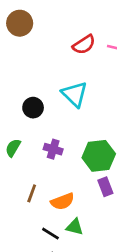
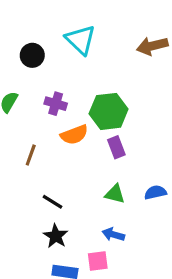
orange semicircle: (63, 201) -> (74, 135), moved
green triangle: (75, 227) -> (115, 194), moved

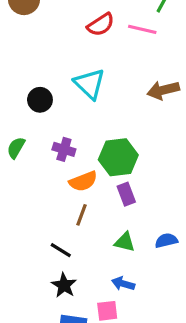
brown line: (31, 155) -> (82, 215), moved

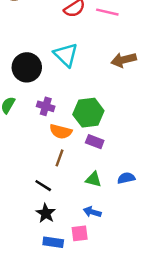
black circle: (40, 100) -> (27, 67), size x1.5
orange semicircle: (83, 181) -> (61, 132), turned 35
purple rectangle: (126, 194) -> (95, 142), turned -48

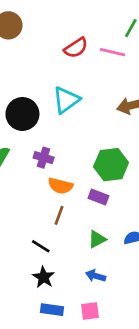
cyan triangle: (66, 55) -> (66, 100), turned 40
green hexagon: (88, 113) -> (111, 165), moved
green triangle: (93, 179) -> (97, 239), turned -42
pink square: (80, 233) -> (90, 311), moved

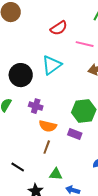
pink line: (112, 52) -> (85, 44), moved
green triangle: (97, 239) -> (56, 174), moved, turned 32
black line: (41, 246) -> (18, 167), moved

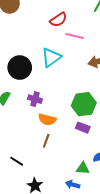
pink line: (85, 44) -> (75, 36), moved
purple rectangle: (75, 134) -> (83, 128), moved
green triangle: (56, 174) -> (83, 168), moved

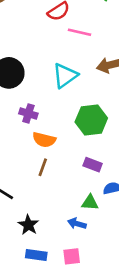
cyan triangle: (51, 57) -> (65, 76), moved
purple rectangle: (83, 128) -> (93, 165), moved

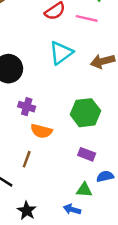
pink line: (80, 32) -> (87, 18), moved
cyan triangle: (65, 76) -> (61, 53), moved
brown line: (43, 167) -> (27, 159), moved

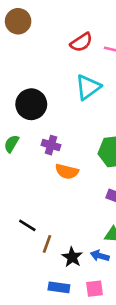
brown line: (27, 159) -> (47, 244), moved
black star: (27, 211) -> (72, 257), moved

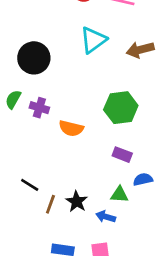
purple cross: (51, 145) -> (39, 108), moved
black star: (72, 257) -> (77, 201), moved

